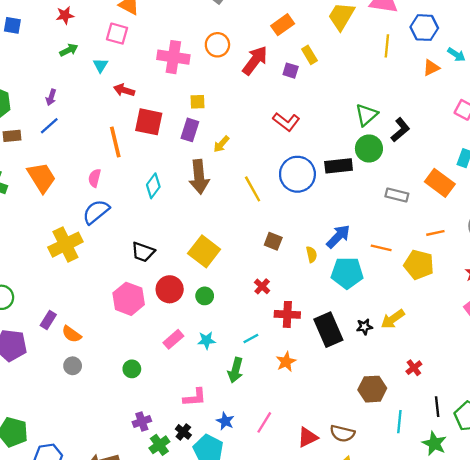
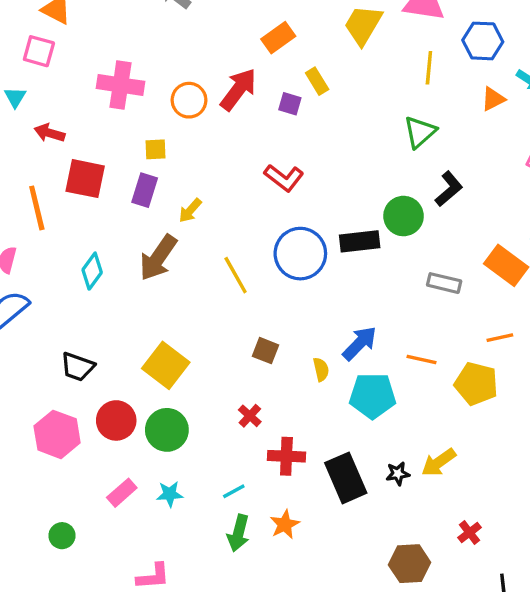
orange circle: (217, 45) -> (189, 100), moved
green triangle: (366, 115) -> (420, 132), moved
brown arrow: (199, 177) -> (158, 258), turned 40
green circle: (205, 296) -> (167, 430), size x1.6
green arrow: (236, 370) -> (238, 533), moved

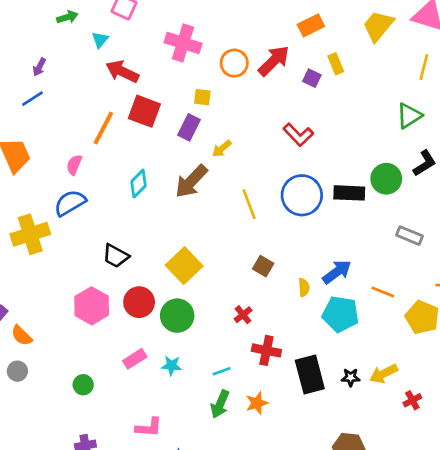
red arrow: (49, 133) -> (122, 72), size x1.4
orange line: (37, 208) -> (103, 128), turned 32
red cross: (470, 533) -> (412, 400), moved

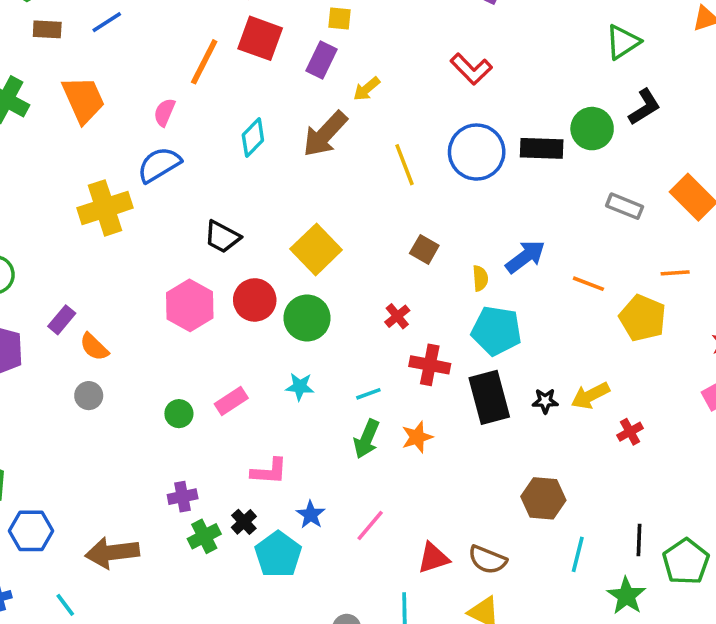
cyan pentagon: (341, 314) -> (496, 331), moved
pink rectangle: (135, 359) -> (231, 401), moved

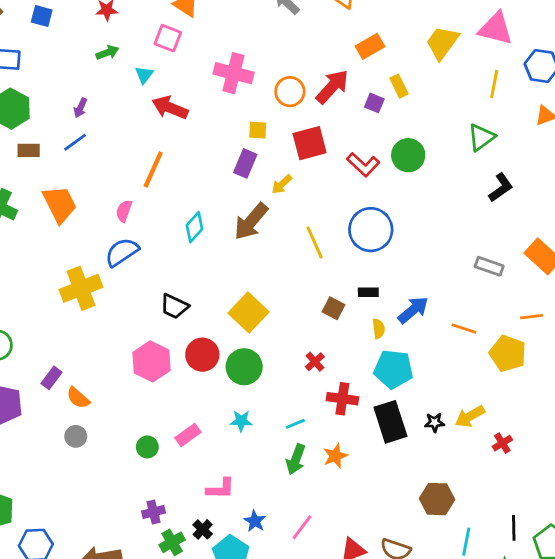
red square: (260, 38) -> (310, 143), moved, turned -32
green circle: (592, 129) -> (408, 155), moved
black rectangle: (542, 148) -> (368, 292), moved, size x0.6

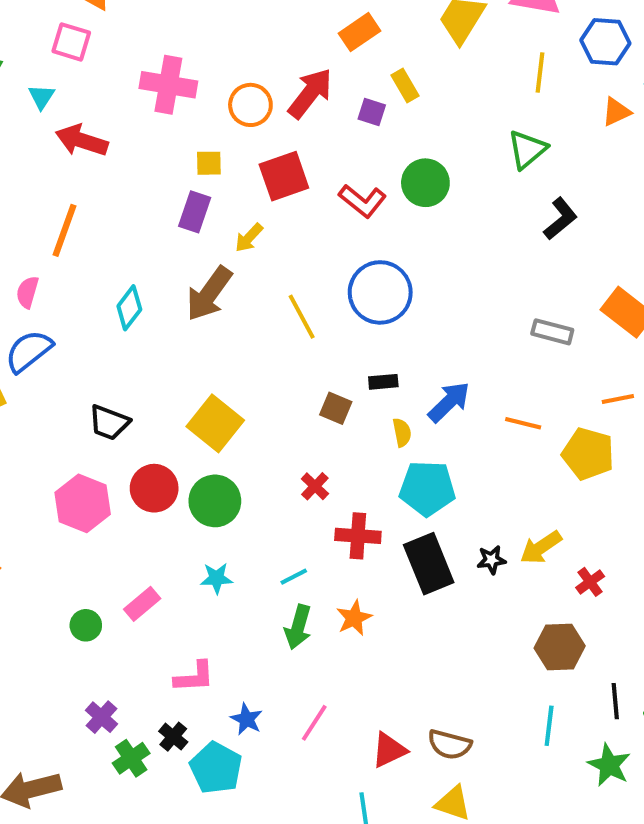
brown hexagon: (437, 499) -> (560, 647), moved
purple cross: (153, 512) -> (101, 717), turned -30

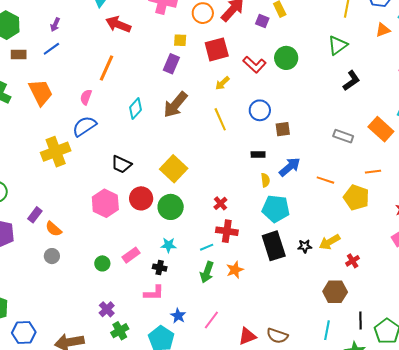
yellow arrow: (249, 238) -> (222, 83), moved
blue circle: (380, 292) -> (260, 110), size x0.7
brown square: (336, 408) -> (283, 129), moved, turned -35
red cross: (358, 536) -> (227, 231), moved
black cross: (173, 737) -> (160, 268), moved, turned -32

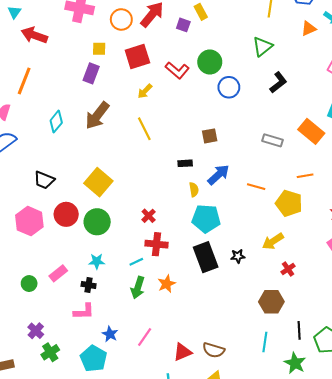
blue circle: (260, 110) -> (229, 87), moved
yellow arrow: (330, 242) -> (273, 241), moved

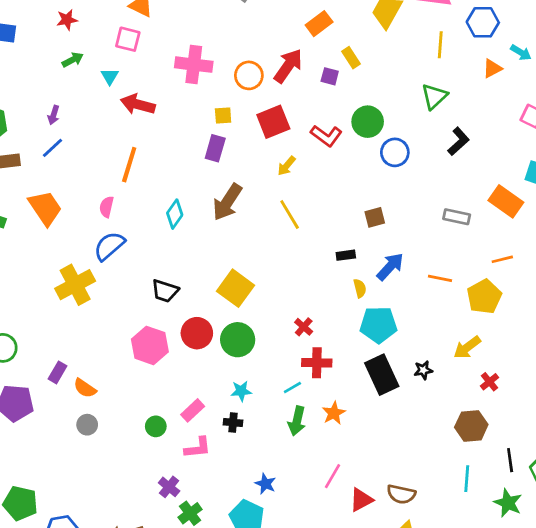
yellow pentagon: (289, 203) -> (484, 297), turned 30
pink L-shape: (84, 312) -> (198, 448), moved
pink line: (145, 337) -> (332, 476), moved

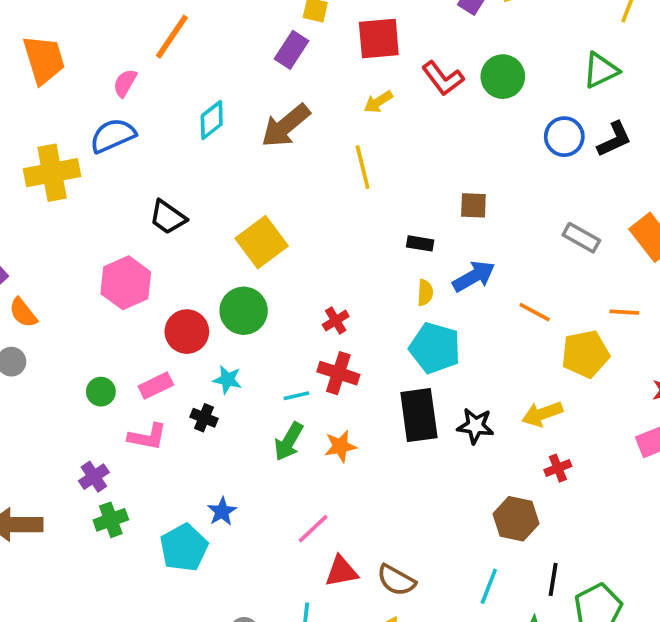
blue circle: (395, 152) -> (564, 137), moved
red circle: (197, 333) -> (187, 332), moved
black star: (423, 370) -> (475, 426), size x1.4

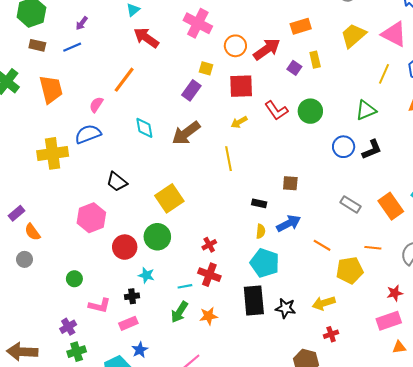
cyan diamond: (212, 120) -> (144, 128), turned -65
pink rectangle: (156, 386) -> (128, 323), moved
black cross: (204, 418) -> (132, 296), turned -32

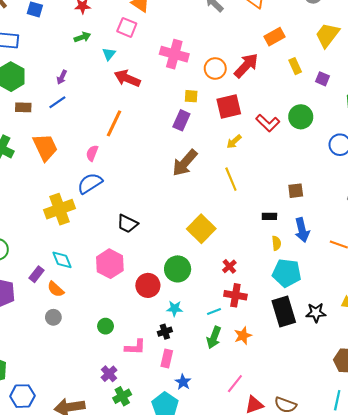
purple square: (294, 68) -> (322, 79), moved
cyan diamond: (144, 128) -> (62, 260), moved
yellow square: (169, 198) -> (201, 229), moved
blue arrow: (289, 223) -> (302, 230), turned 115
pink rectangle: (128, 323) -> (167, 359), turned -42

